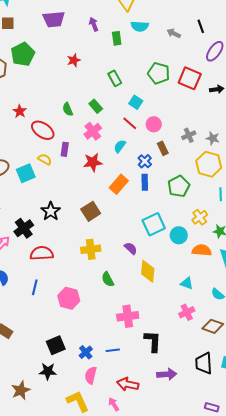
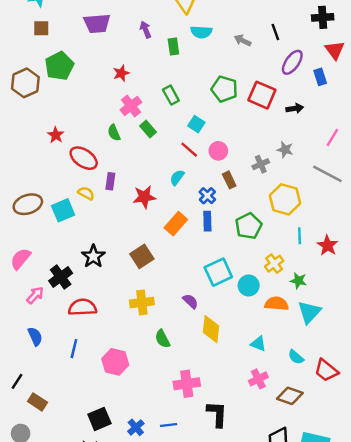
pink cross: (93, 131) -> (131, 106), moved
gray star: (213, 138) -> (285, 150), moved

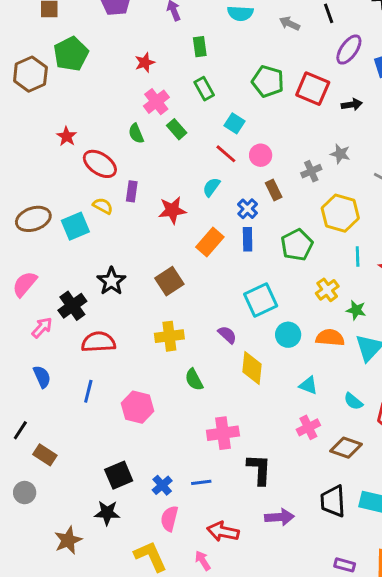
green rectangle: (173, 47) -> (200, 47), moved
cyan circle: (249, 285) -> (288, 335), moved

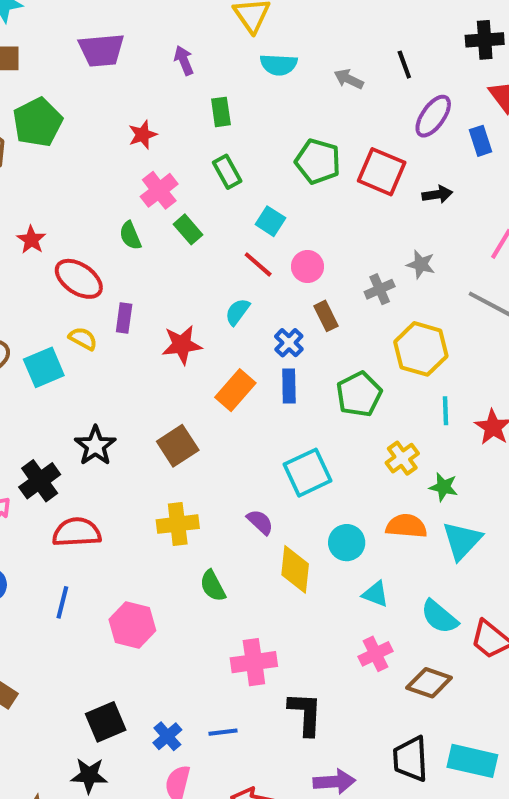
cyan circle: (288, 335) -> (347, 543), moved
cyan semicircle: (353, 401) -> (439, 617), size x1.4

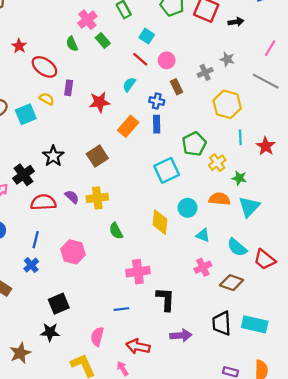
blue cross: (289, 343) -> (157, 101), turned -32
green pentagon: (359, 394) -> (194, 144), moved
purple semicircle: (260, 522) -> (72, 197), moved
blue cross: (167, 736) -> (31, 265), moved

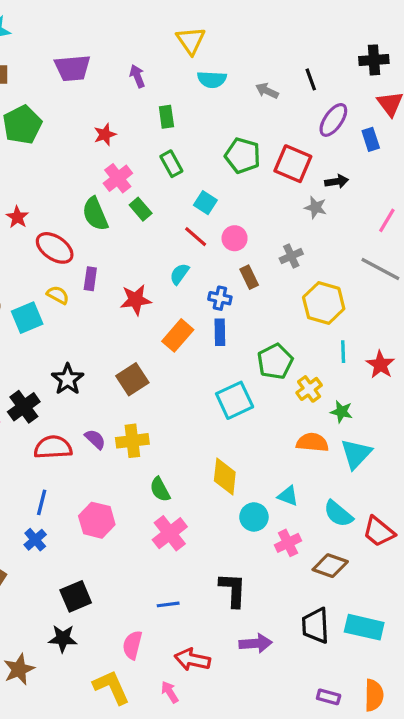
green semicircle: (72, 44) -> (95, 214), size x1.5
gray star: (227, 59) -> (316, 207), moved
cyan circle: (188, 208) -> (254, 517), moved
pink cross: (138, 272) -> (170, 533), moved, turned -30

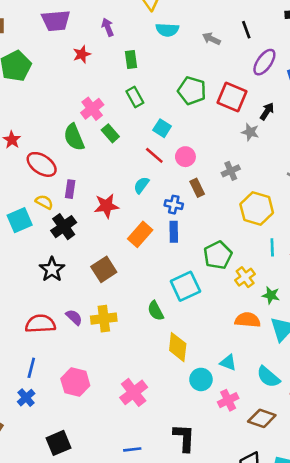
red star: (105, 135) -> (82, 54), moved
black arrow: (337, 182) -> (267, 111), turned -48
black cross: (24, 407) -> (64, 227), moved
green semicircle: (160, 489) -> (156, 311), moved

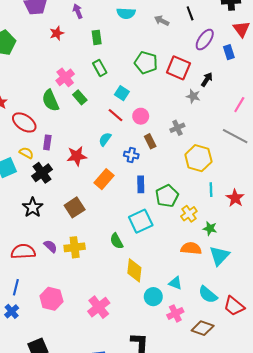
blue rectangle: (174, 232) -> (141, 184), moved

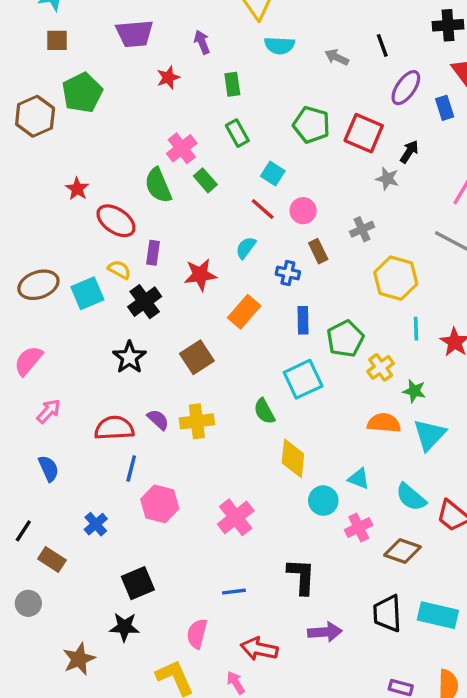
blue line: (16, 287) -> (131, 468), moved

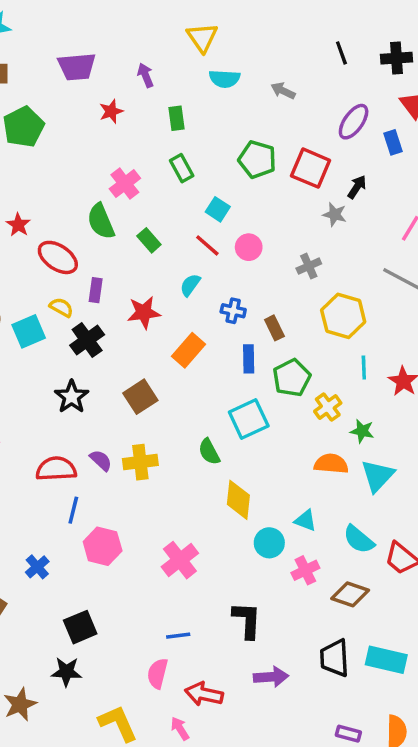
black line: (382, 45) -> (341, 53), moved
green rectangle: (205, 180) -> (149, 240), moved
brown rectangle: (318, 251) -> (274, 328), moved
pink semicircle: (197, 634) -> (158, 673), moved

